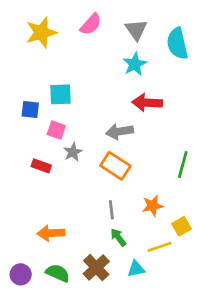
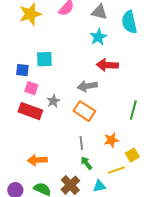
gray triangle: (136, 30) -> (99, 12), turned -42
pink square: (56, 130) -> (31, 88), moved
red rectangle: (41, 166) -> (30, 111), size x1.6

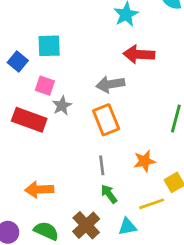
blue square: (22, 70) -> (18, 61), turned 32
pink square: (31, 88) -> (45, 86), moved
orange rectangle: (84, 111) -> (106, 120), turned 35

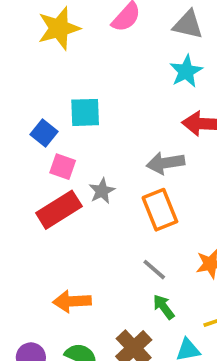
pink square: (45, 86) -> (63, 167), moved
red rectangle: (29, 120) -> (59, 210), turned -52
gray line: (102, 165) -> (154, 270), turned -42

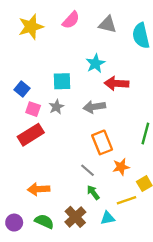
cyan star: (186, 71) -> (95, 63), moved
cyan square: (85, 112) -> (62, 81), moved
gray star: (102, 191) -> (56, 107), moved
orange rectangle: (160, 210) -> (102, 142), moved

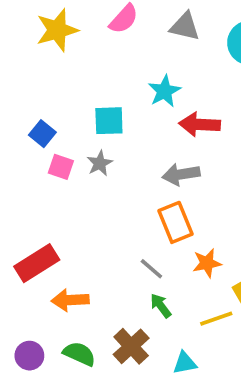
gray arrow: (94, 107) -> (181, 174), moved
red rectangle: (31, 135) -> (37, 263), moved
cyan triangle: (108, 218) -> (185, 363), moved

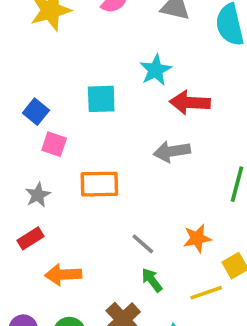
gray star: (100, 163) -> (38, 195), moved
orange rectangle: (176, 222) -> (99, 184), moved, turned -69
red rectangle: (37, 263) -> (31, 238), size x0.6

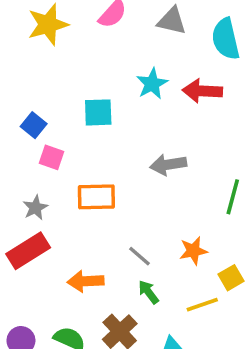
red arrow: (190, 103) -> (202, 91), moved
red rectangle: (31, 238) -> (28, 251), size x1.6
orange arrow: (63, 275) -> (86, 281), moved

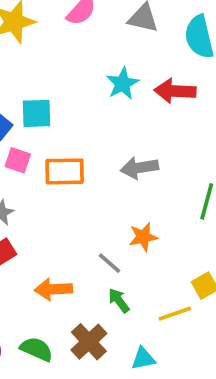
cyan square: (98, 112) -> (37, 113), moved
orange rectangle: (96, 197) -> (65, 171), moved
orange star: (193, 251) -> (143, 237), moved

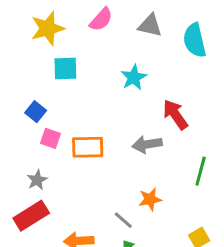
red arrow: (175, 91) -> (175, 115), moved, turned 52
cyan square: (37, 113) -> (65, 69), moved

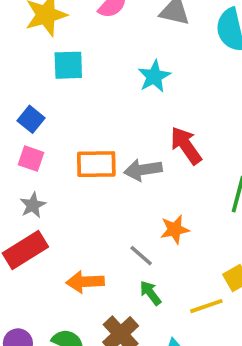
red arrow: (175, 115) -> (186, 145), moved
pink square: (51, 138) -> (31, 159), moved
gray arrow: (147, 144) -> (143, 170), moved

